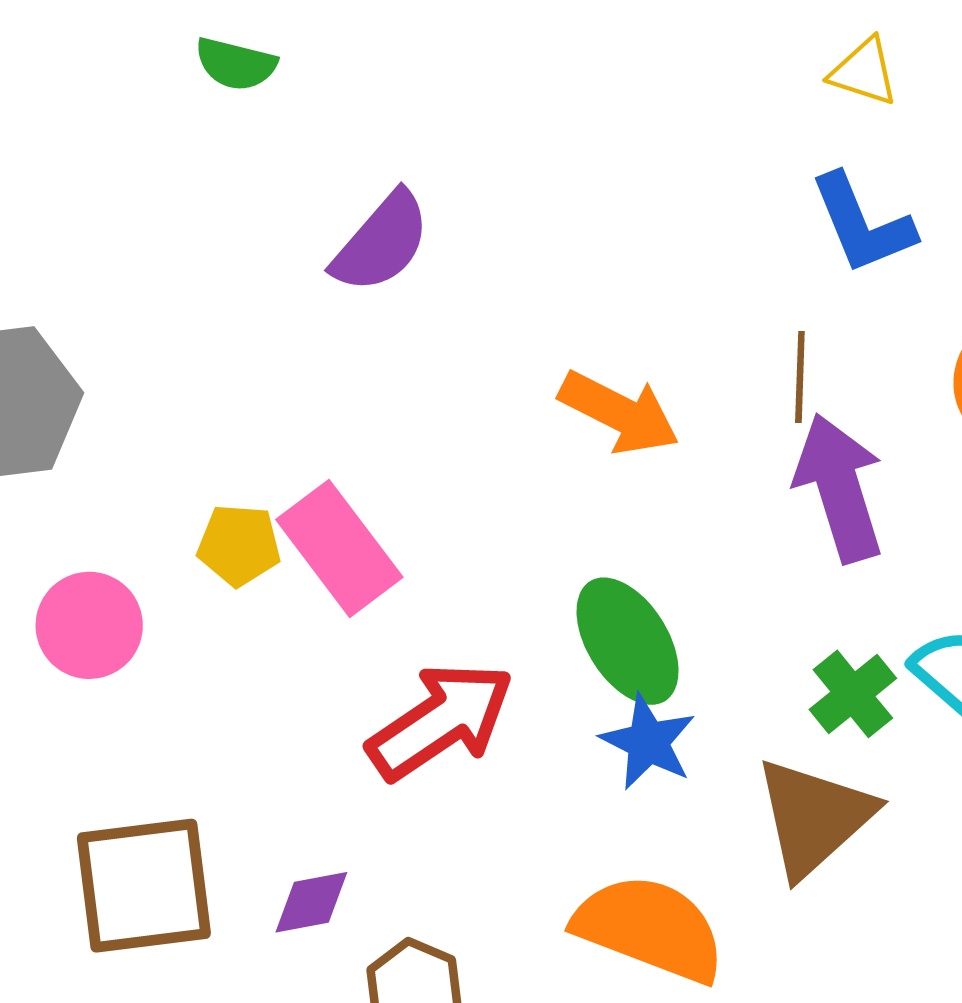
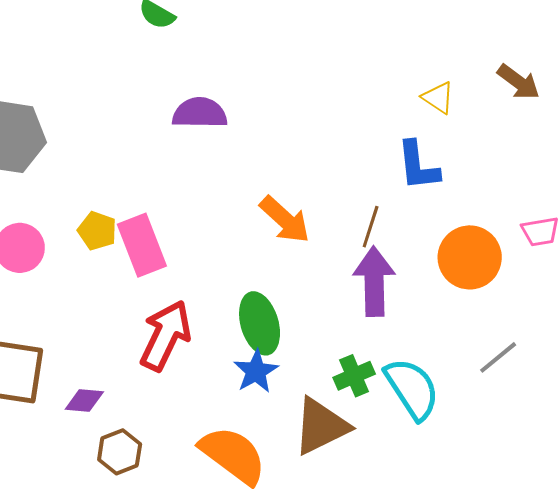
purple semicircle: (381, 242) -> (200, 113), turned -146
red arrow: (441, 721) -> (165, 335), turned -46

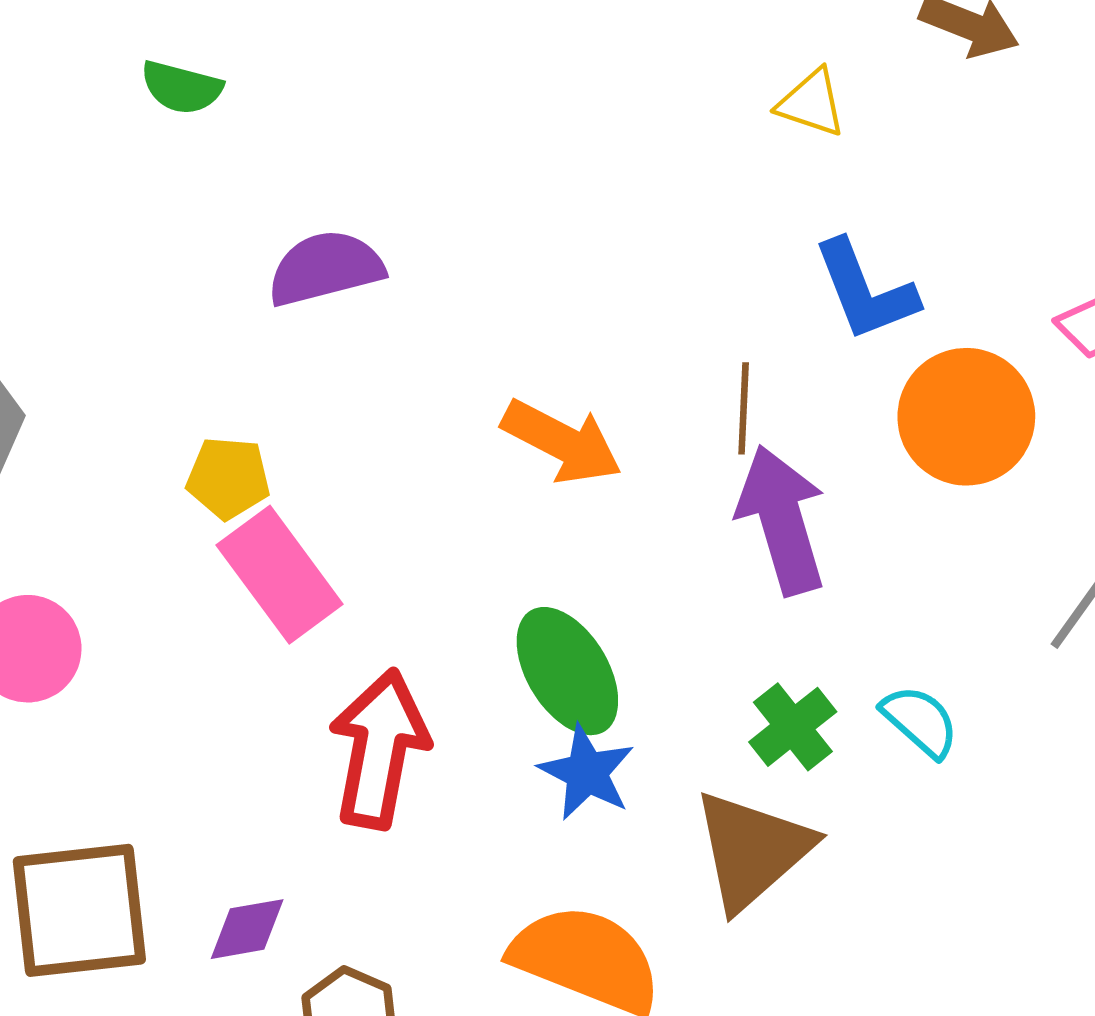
blue L-shape: (418, 166) -> (865, 291), moved
yellow pentagon: (97, 231) -> (228, 478), moved
cyan semicircle: (412, 389) -> (920, 721), size x0.6

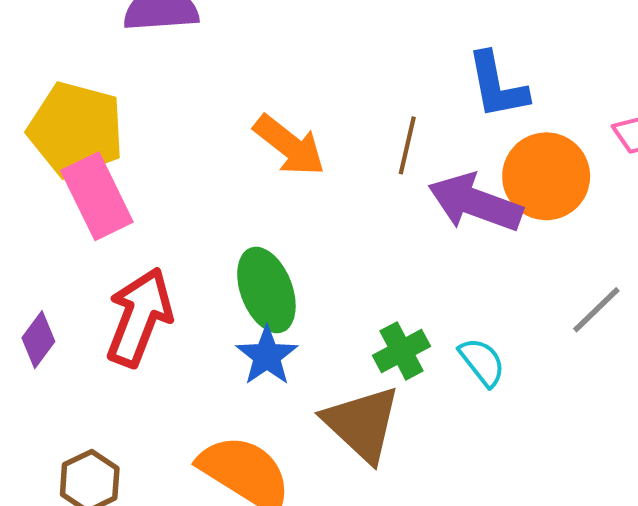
yellow pentagon: (228, 478) -> (76, 130), size x1.8
purple arrow: (782, 520) -> (475, 203), moved, turned -64
brown triangle: (752, 850) -> (362, 424), turned -46
purple diamond: (247, 929) -> (38, 340), moved, turned -54

